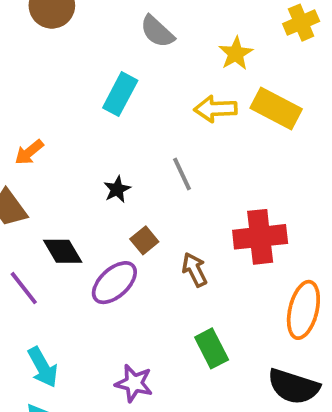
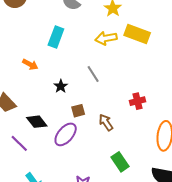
orange arrow: (29, 152) -> (30, 64), moved, turned -105
red cross: (260, 237) -> (137, 101), size x0.6
brown square: (144, 240) -> (78, 111), turned 32

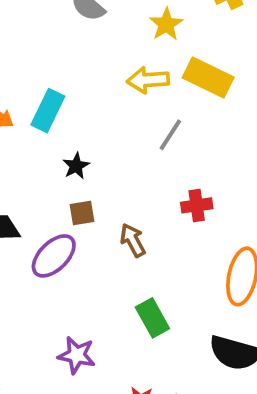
cyan rectangle: (56, 37) -> (48, 111), moved
gray line: (93, 74) -> (170, 135), moved, turned 60
black star: (61, 86) -> (76, 166), moved

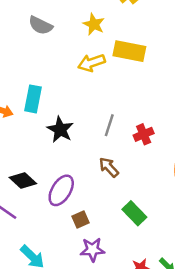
gray line: (170, 135) -> (109, 125), moved
black star: (76, 166) -> (60, 129), size x1.5
brown square: (82, 213) -> (81, 219), moved

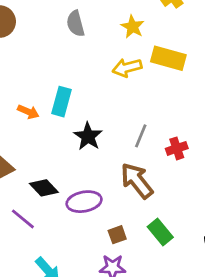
gray semicircle: (41, 25) -> (76, 24), turned 45
brown arrow: (109, 167) -> (137, 181), size x1.6
purple ellipse: (61, 190) -> (84, 202), turned 44
brown square: (81, 219) -> (117, 235), moved

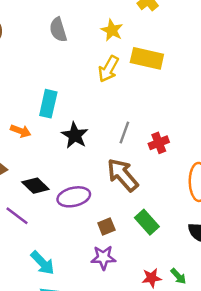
yellow arrow: (127, 68) -> (108, 69), turned -44
orange arrow: (28, 112) -> (21, 131), moved

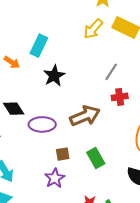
gray line: (124, 132) -> (111, 72), moved
brown arrow: (123, 175) -> (85, 116), turned 96
purple star: (103, 258) -> (55, 178), turned 30

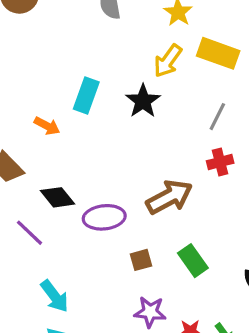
gray line: (111, 72) -> (217, 117), moved
black star: (54, 76) -> (143, 101), moved
purple star: (55, 178) -> (150, 312), moved, turned -30

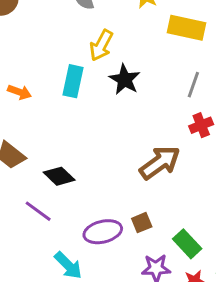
yellow arrow: (168, 61) -> (101, 45), moved
orange arrow: (47, 126) -> (19, 92), moved
purple ellipse: (104, 217) -> (103, 232), moved
green rectangle: (193, 261) -> (187, 244), moved

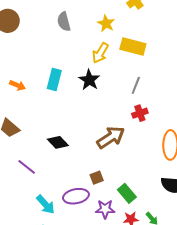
yellow arrow: (101, 45) -> (100, 53), moved
black diamond: (59, 176) -> (58, 142), moved
purple ellipse: (103, 232) -> (76, 196), moved

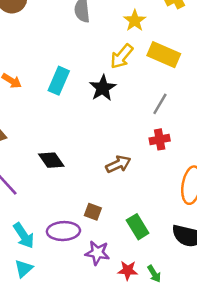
brown arrow: (111, 137) -> (118, 164), size x0.7
brown square: (97, 178) -> (93, 212), turned 32
green rectangle: (127, 193) -> (138, 227), moved

